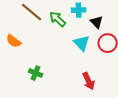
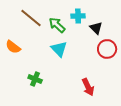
cyan triangle: (82, 43) -> (59, 49), moved

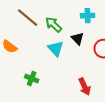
cyan cross: (78, 16) -> (88, 16), moved
black triangle: (96, 28) -> (78, 39), moved

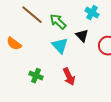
cyan cross: (88, 16) -> (92, 13), turned 32
red arrow: (85, 87) -> (69, 77), moved

